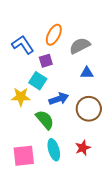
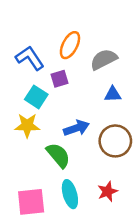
cyan square: (38, 81) -> (36, 97), moved

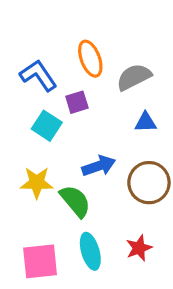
orange ellipse: (70, 45) -> (90, 59), turned -48
yellow star: (27, 125) -> (37, 183), moved

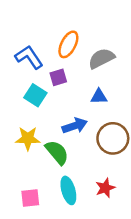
orange ellipse: (90, 59) -> (68, 44), turned 48
blue triangle: (146, 122) -> (99, 96), moved
pink square: (40, 261) -> (30, 198), size x0.7

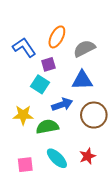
cyan square: (35, 95) -> (40, 84), moved
blue triangle: (99, 96) -> (82, 80), size x1.5
green semicircle: (57, 152) -> (47, 127), turned -60
cyan ellipse: (68, 190) -> (57, 158), turned -30

